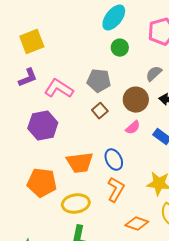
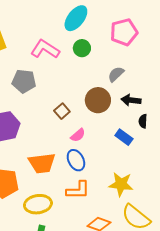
gray pentagon: (99, 81) -> (24, 81), moved
pink L-shape: (59, 89) -> (45, 49), moved
pink semicircle: (133, 128) -> (78, 135), moved
orange L-shape: (116, 190) -> (78, 190), turned 60

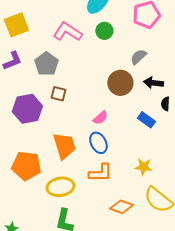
gray pentagon: (24, 81) -> (46, 64), turned 30
brown square: (62, 111) -> (58, 94), moved, turned -35
orange trapezoid: (42, 163) -> (64, 146), turned -100
yellow star: (121, 184) -> (143, 167), size x0.7

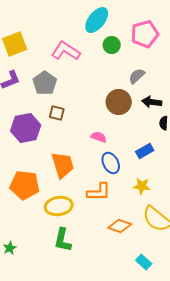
green circle: (104, 31) -> (112, 45), moved
pink semicircle: (100, 118) -> (99, 137), turned -119
blue rectangle: (146, 120) -> (145, 151), moved, turned -66
blue ellipse: (98, 143) -> (111, 163), moved

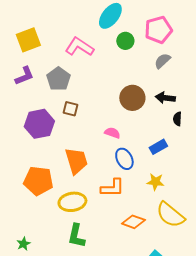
gray semicircle: (137, 76) -> (162, 61), moved

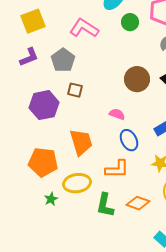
green L-shape: (76, 236) -> (105, 205), moved
green star: (23, 244) -> (51, 199), moved

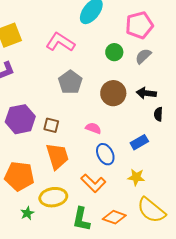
green circle: (130, 22) -> (114, 52), moved
gray pentagon: (63, 60) -> (70, 82), moved
brown square: (75, 90) -> (51, 125), moved
orange L-shape: (117, 169) -> (93, 183), turned 45

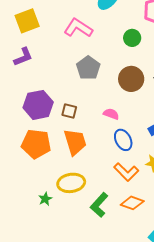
orange pentagon: (19, 176) -> (36, 144), moved
orange L-shape: (93, 183) -> (126, 172), moved
green L-shape: (81, 219) -> (99, 205), turned 30

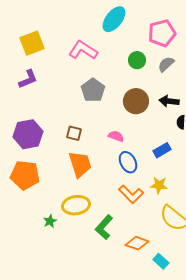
purple hexagon: (38, 105) -> (28, 134), moved
orange pentagon: (36, 144) -> (25, 175), moved
orange diamond: (132, 203) -> (137, 243), moved

